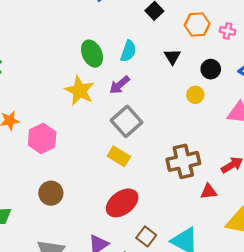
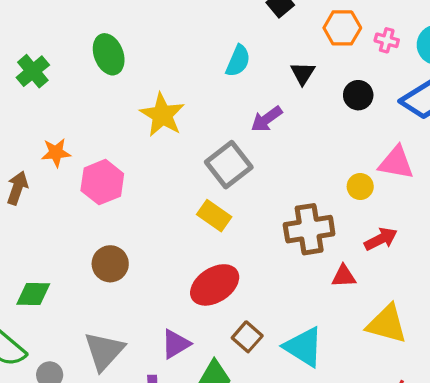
green ellipse: (92, 54) -> (109, 54), moved
purple arrow: (120, 85) -> (267, 119), moved
yellow circle: (195, 95) -> (360, 186), moved

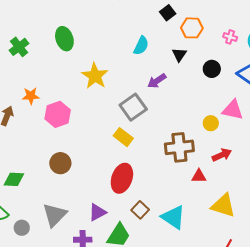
orange hexagon: (342, 28) -> (192, 28), moved
red ellipse: (215, 285) -> (122, 178), turned -40

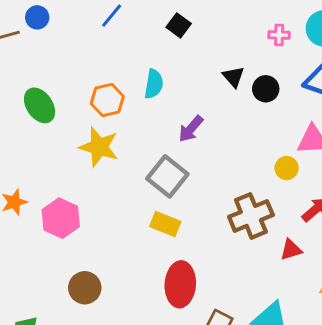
orange hexagon: (192, 28) -> (107, 100), moved
black triangle: (179, 55) -> (233, 77), moved

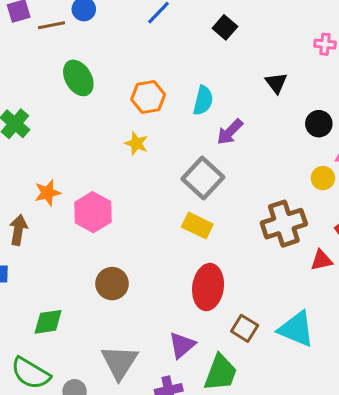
cyan semicircle: (154, 84) -> (203, 100), moved
black circle: (266, 89) -> (319, 124), moved
green ellipse: (40, 105) -> (78, 78), moved
yellow star: (99, 147) -> (136, 143), size x0.6

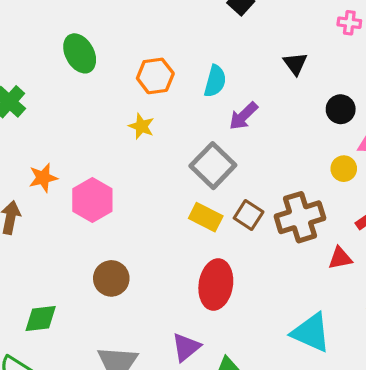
brown square: (245, 328) -> (249, 215), moved

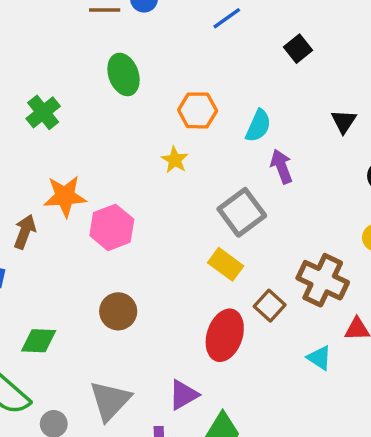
purple arrow: (243, 116) -> (282, 166), turned 104
orange star: (43, 178) -> (65, 196), size x1.4
brown square: (249, 215) -> (270, 306), moved
brown cross: (300, 217) -> (323, 280), turned 33
cyan triangle: (311, 332) -> (319, 358), moved, size x0.6

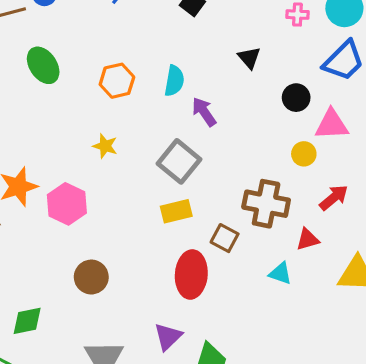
yellow star: (175, 160) -> (105, 146), moved
yellow rectangle: (226, 264) -> (176, 211), turned -36

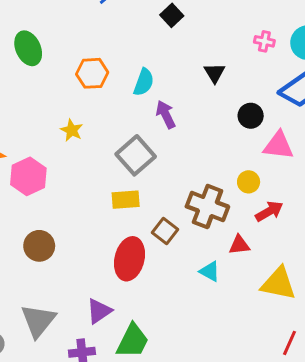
yellow circle: (304, 154) -> (249, 182), moved

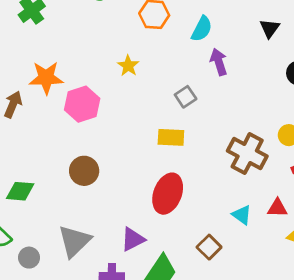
gray square: (136, 155) -> (186, 97), size x0.6
brown square: (165, 231) -> (209, 247), moved
red triangle: (239, 245) -> (277, 208), moved

